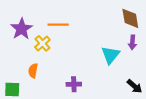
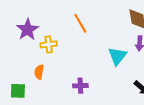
orange line: (58, 25) -> (80, 23), moved, turned 60
yellow cross: (42, 43) -> (49, 44), turned 35

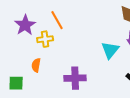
orange line: (80, 23) -> (57, 20), moved
purple cross: (80, 86) -> (75, 78), size x1.5

